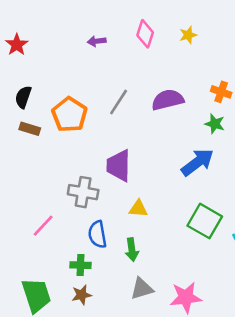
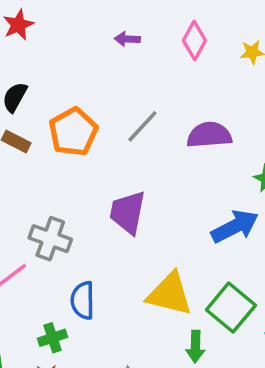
gray cross: (83, 192) -> (50, 239), moved
yellow triangle: (138, 209) -> (170, 294), moved, size x1.8
green arrow: (132, 250) -> (195, 347), moved
green cross: (80, 265) -> (53, 338), turned -30

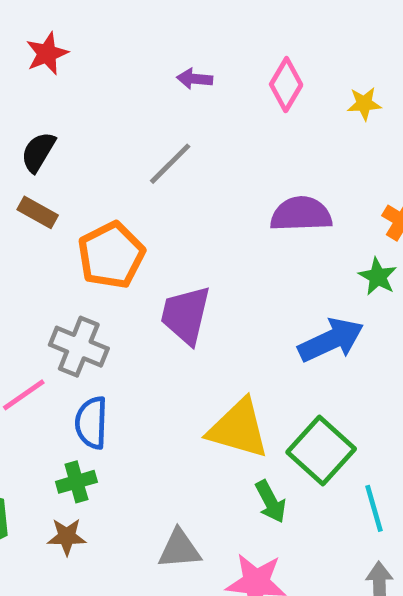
gray line: (142, 126) -> (170, 164), moved
orange pentagon: (73, 132) -> (111, 255), moved
blue semicircle: (83, 300) -> (91, 423), moved
green arrow: (195, 347) -> (271, 502), turned -32

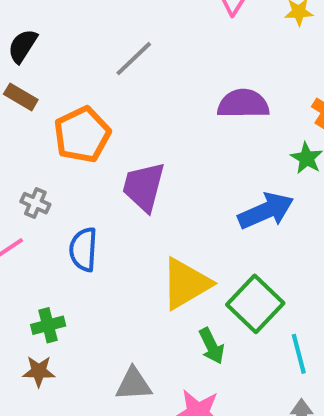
gray cross: (79, 347) -> (35, 203), moved, size x0.6
blue semicircle: (91, 423) -> (83, 249), moved
yellow triangle: (238, 429) -> (186, 284), turned -48

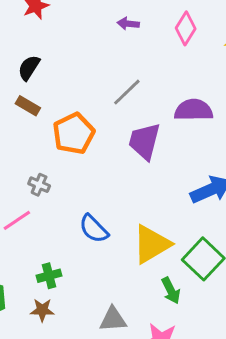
gray line: (134, 59) -> (127, 92), moved
purple trapezoid: (144, 187) -> (144, 141), moved
blue semicircle: (83, 249) -> (94, 229), moved, turned -48

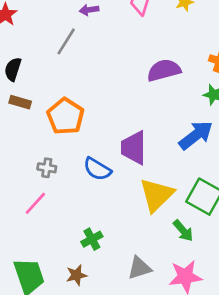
gray line: (127, 92) -> (66, 41), moved
purple trapezoid: (144, 141) -> (134, 148), moved
blue semicircle: (94, 229) -> (97, 169), moved
green cross: (49, 276) -> (92, 239), moved

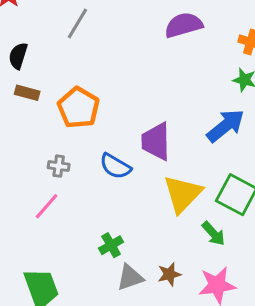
purple semicircle: (164, 70) -> (184, 25), moved
gray triangle: (139, 268) -> (130, 277), moved
brown star: (76, 275) -> (169, 274), moved

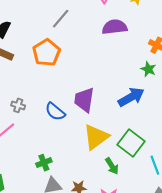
gray line: (77, 23) -> (61, 19), moved
orange pentagon: (79, 108) -> (46, 53), moved

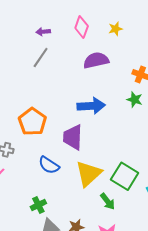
orange pentagon: (46, 53) -> (32, 122), moved
blue arrow: (131, 97) -> (91, 106), moved, turned 32
blue semicircle: (55, 112) -> (49, 165), moved

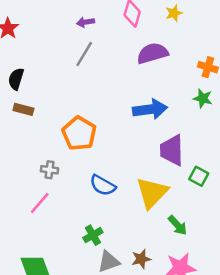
purple trapezoid: (73, 137) -> (172, 150), moved
green square: (125, 176) -> (199, 176), moved, size x0.6

